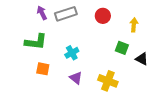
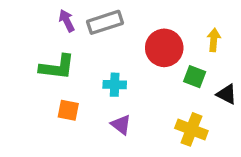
red circle: (103, 16) -> (164, 48), moved, size x1.5
cyan cross: (72, 53) -> (115, 85), turned 32
yellow cross: (108, 81) -> (191, 129), moved

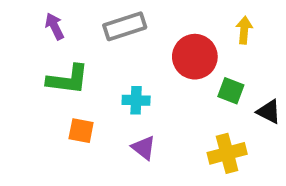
purple arrow: (67, 21) -> (55, 26), moved
yellow arrow: (214, 40) -> (244, 30), moved
yellow cross: (191, 129) -> (227, 153), turned -36

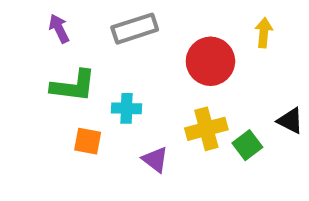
green square: (231, 91) -> (247, 145), moved, turned 32
cyan cross: (136, 100) -> (127, 108), moved
yellow cross: (227, 153) -> (206, 129), moved

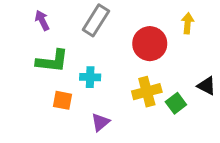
gray rectangle: (135, 29) -> (96, 20), turned -40
purple triangle: (155, 160) -> (100, 122), moved, turned 42

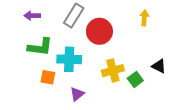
purple arrow: (42, 20) -> (32, 16), turned -64
red circle: (150, 44) -> (99, 31), moved
cyan cross: (90, 77) -> (69, 59), size x1.5

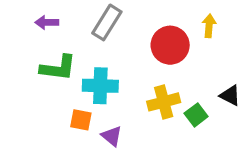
red circle: (99, 31) -> (170, 45), moved
orange square: (48, 77) -> (81, 120), moved
purple triangle: (77, 94) -> (112, 136), turned -40

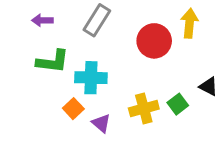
yellow arrow: (209, 26) -> (189, 23), size x1.4
yellow cross: (164, 102) -> (144, 109), moved
orange square: (81, 120) -> (73, 109), turned 36

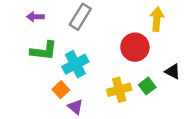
red circle: (154, 41) -> (135, 47), moved
cyan cross: (91, 78) -> (75, 64), turned -30
purple triangle: (101, 123) -> (75, 107), moved

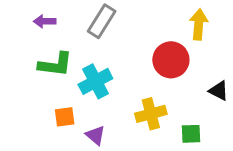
green square: (147, 86) -> (191, 134), moved, turned 35
orange square: (61, 90) -> (65, 117), moved, turned 35

